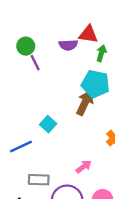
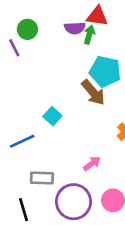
green arrow: (101, 53) -> (89, 35), moved
purple line: (35, 63) -> (14, 48), moved
brown arrow: (85, 103) -> (93, 92), turned 115

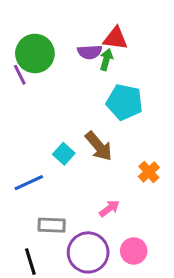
green circle: (27, 29) -> (35, 54), size x1.6
brown arrow: (93, 92) -> (99, 146), moved

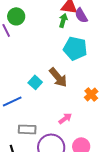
purple semicircle: (90, 52) -> (81, 15), moved, turned 63
green circle: (35, 54) -> (16, 16), size x0.7

